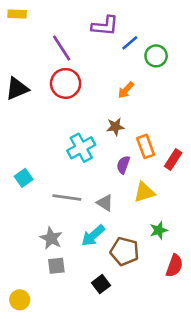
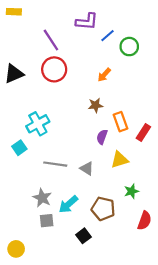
cyan cross: (81, 148) -> (38, 124), moved
cyan arrow: (93, 236) -> (68, 204), moved

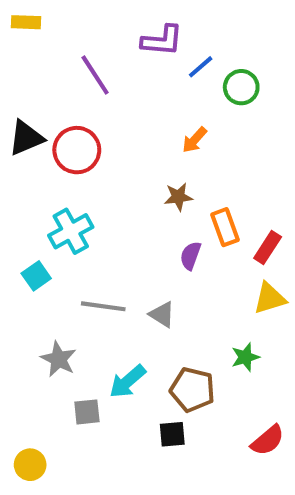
red circle: (54, 69) -> (77, 150), moved
yellow triangle: (119, 160) -> (270, 298), moved
gray star: (42, 198) -> (59, 359), moved
red semicircle: (144, 221) -> (268, 440), moved, turned 30
black square: (84, 236) -> (172, 434), moved, turned 32

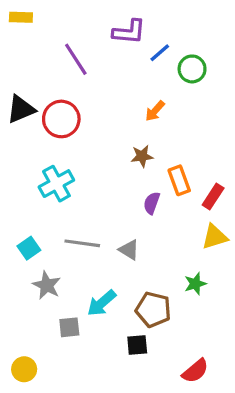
cyan square: (36, 276) -> (29, 248), moved
red semicircle: (268, 440) -> (195, 371), moved

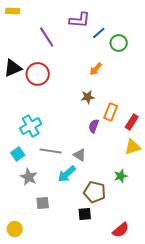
orange rectangle: (179, 180) -> (111, 112), turned 42
cyan cross: (56, 184) -> (31, 126), moved
cyan arrow: (102, 303) -> (67, 174), moved

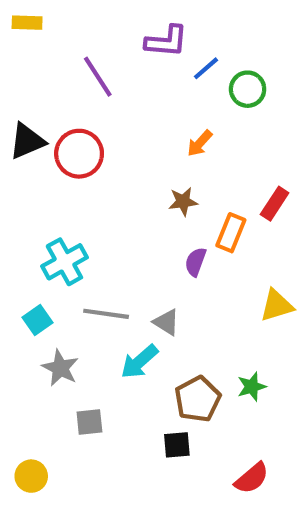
red rectangle: (132, 122) -> (275, 204), moved
green star: (121, 176) -> (252, 387), moved
brown pentagon: (95, 192) -> (198, 399), turned 30

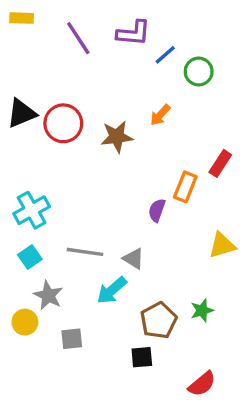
purple line: (98, 77) -> (78, 38), moved
brown star: (183, 201) -> (117, 137), moved, size x1.4
cyan cross: (64, 262) -> (32, 210), moved
yellow circle: (31, 476) -> (25, 322), moved

